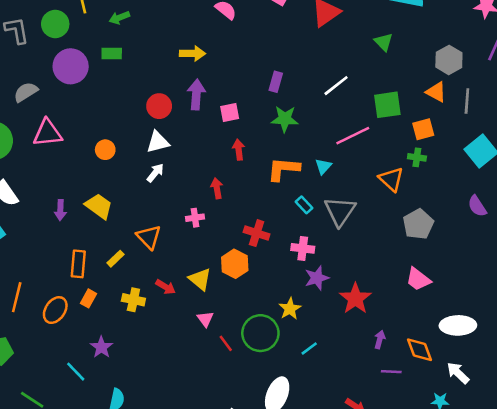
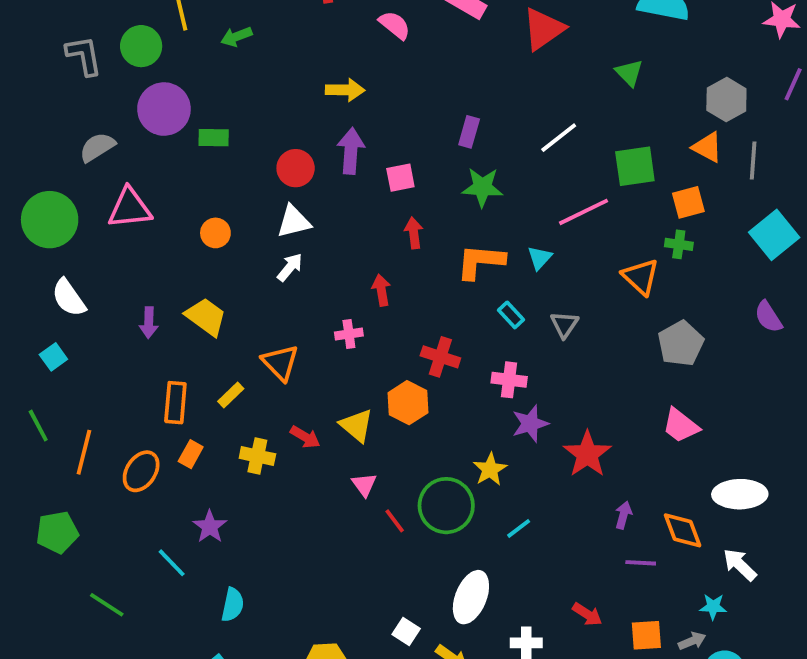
green rectangle: (112, 53) -> (214, 138), moved
gray triangle: (340, 211) -> (564, 324), size x0.6

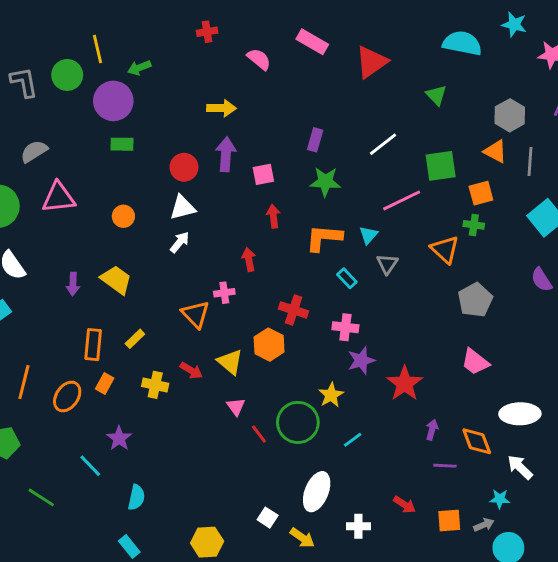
purple circle: (164, 109) -> (113, 101), moved
gray triangle: (564, 324) -> (387, 264), moved
orange triangle: (280, 363) -> (196, 314), moved

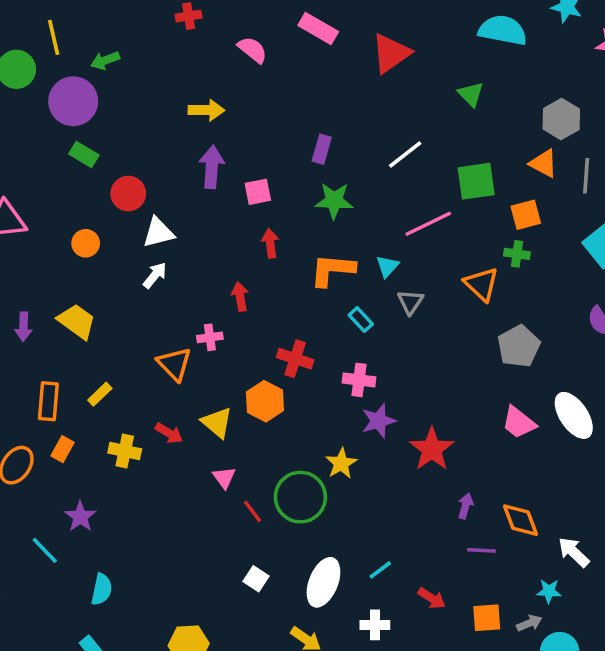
green rectangle: (122, 144) -> (84, 155), turned 30
red circle: (184, 167) -> (128, 194), moved
white ellipse: (520, 414) -> (574, 415), moved, turned 57
cyan line: (353, 440) -> (380, 570), moved
white square: (268, 518) -> (256, 579), moved

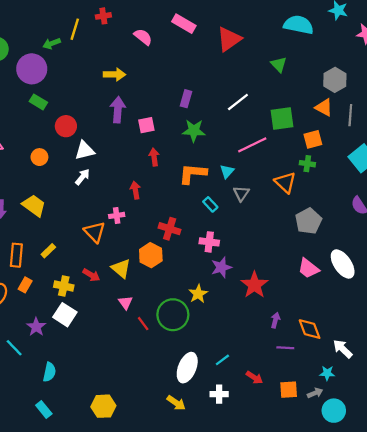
yellow line: (54, 37) -> (75, 29), moved, turned 30
white square: (256, 579) -> (65, 315), moved, size x1.5

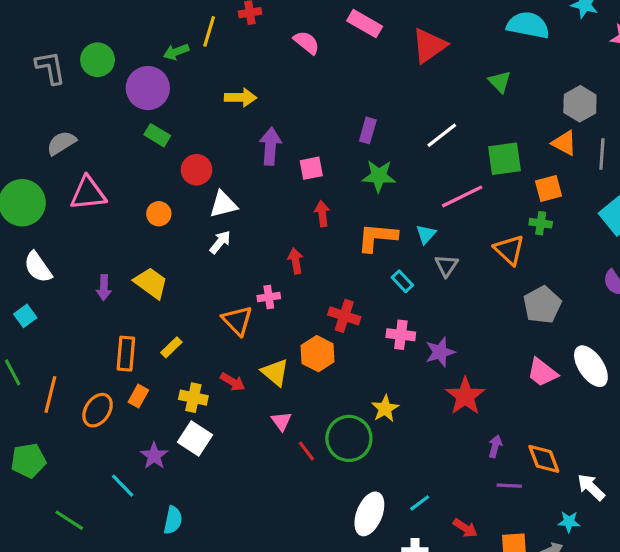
yellow arrow: (114, 74) -> (241, 97), moved
purple star: (221, 267) -> (440, 352), moved

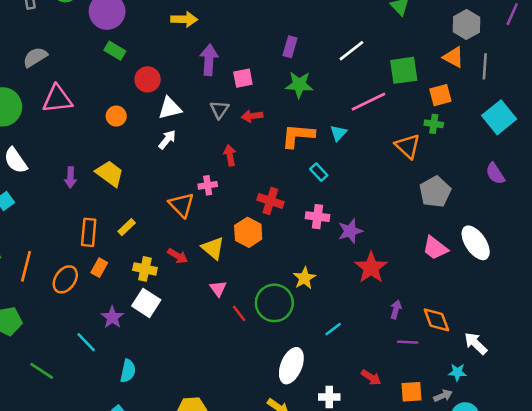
red arrow: (322, 214) -> (252, 116), turned -90
gray triangle: (446, 266) -> (219, 109), moved
cyan line: (420, 503) -> (333, 329), moved

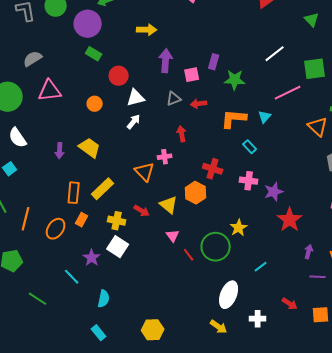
purple rectangle: (290, 47) -> (214, 62), moved
gray triangle: (219, 109) -> (174, 99), turned 35
yellow rectangle: (127, 227) -> (103, 189), size x1.6

